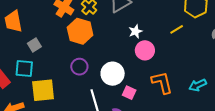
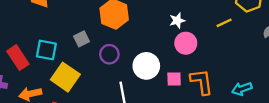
gray square: (34, 45) -> (82, 39), moved
yellow square: (43, 90) -> (65, 77), turned 35
pink square: (129, 93) -> (174, 79), moved, turned -32

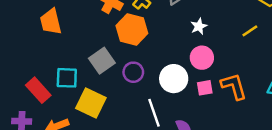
yellow line: (224, 23) -> (250, 31), moved
gray square: (82, 39) -> (102, 61), size x1.5
pink circle: (186, 43) -> (202, 58), moved

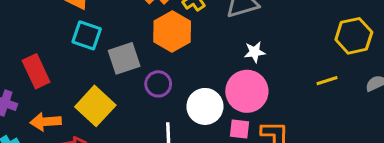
yellow line: (250, 31) -> (327, 81), moved
pink circle: (202, 58) -> (247, 91), size x1.4
cyan square: (67, 78) -> (87, 35), moved

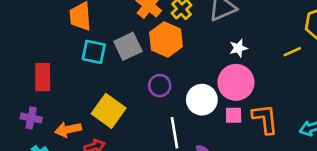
gray square: (124, 58) -> (128, 46), moved
red rectangle: (36, 71) -> (43, 77), moved, turned 32
yellow line: (327, 81) -> (292, 52), moved

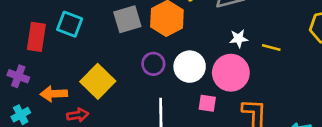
cyan square: (94, 52) -> (70, 24), moved
yellow line: (292, 52) -> (271, 48), moved, turned 30
white circle: (202, 100) -> (190, 67), moved
pink square: (234, 115) -> (207, 103), moved

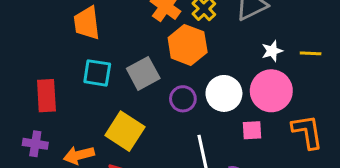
gray square: (127, 19) -> (143, 73), moved
cyan square: (70, 24) -> (97, 73), moved

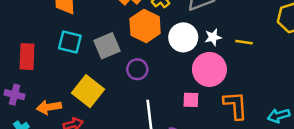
white circle: (224, 93) -> (183, 37), moved

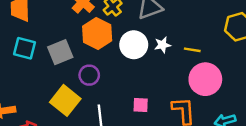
pink circle: (209, 69) -> (205, 79), moved
yellow square: (88, 91) -> (65, 100), moved

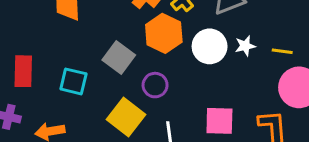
cyan square: (24, 48) -> (73, 81), moved
gray square: (60, 52) -> (119, 57), turned -30
pink square: (141, 105) -> (219, 121), size x1.5

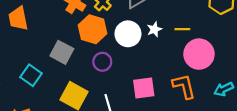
cyan square: (73, 81) -> (31, 75), turned 30
purple circle: (155, 85) -> (102, 62), moved

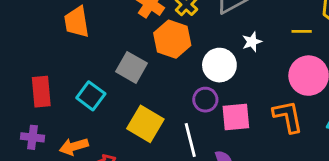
yellow line: (182, 29) -> (302, 31), moved
white circle: (128, 34) -> (219, 65), moved
purple circle: (102, 62) -> (205, 100), moved

